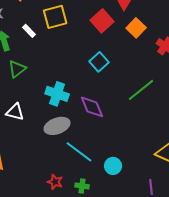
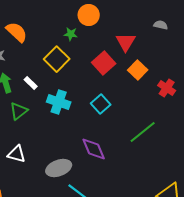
yellow square: (55, 17) -> (57, 59), turned -30
white rectangle: (29, 31) -> (31, 83), moved
cyan cross: (57, 94) -> (59, 102), moved

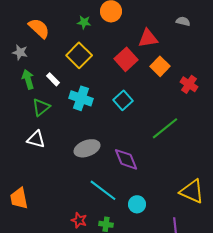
green star: (71, 34) -> (84, 22), moved
red triangle: (126, 42) -> (148, 38), turned 50
purple diamond: (94, 149) -> (126, 159), moved
white triangle: (17, 154) -> (36, 139), moved
gray ellipse: (59, 168) -> (87, 148), moved

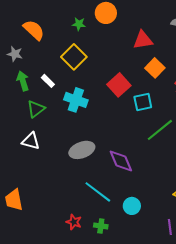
red square: (126, 59) -> (119, 85), moved
cyan square: (123, 100) -> (143, 102), moved, turned 30

